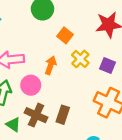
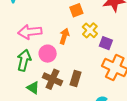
orange square: (65, 35) -> (76, 10), turned 32
purple square: (108, 65) -> (106, 43), moved

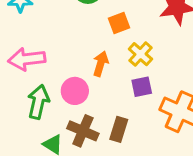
pink arrow: (30, 32) -> (27, 59), moved
purple square: (106, 43) -> (142, 87), moved, turned -32

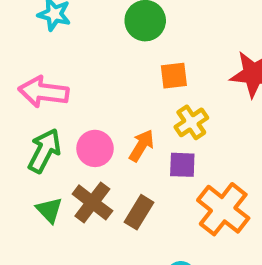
orange arrow: (101, 64) -> (141, 146), moved

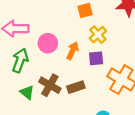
pink circle: (95, 148) -> (48, 43), moved
brown rectangle: (139, 212) -> (76, 87), turned 48

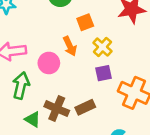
orange arrow: (73, 51) -> (70, 46), moved, turned 138

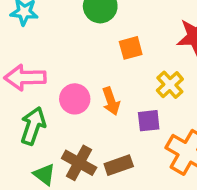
orange arrow: (70, 46) -> (111, 101), moved
yellow cross: (102, 47) -> (170, 85), moved

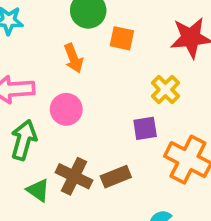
orange square: (131, 48) -> (122, 38), moved, turned 30
orange arrow: (111, 101) -> (74, 58), moved

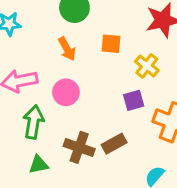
orange square: (122, 38) -> (111, 44), moved
green triangle: (38, 190) -> (39, 165), moved, turned -40

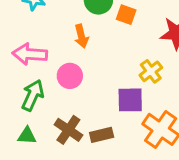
orange square: (111, 44) -> (126, 15), moved
purple square: (134, 100) -> (130, 100), size x1.4

